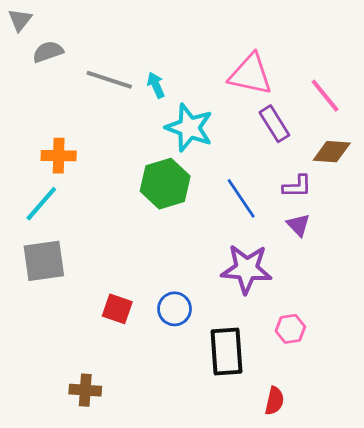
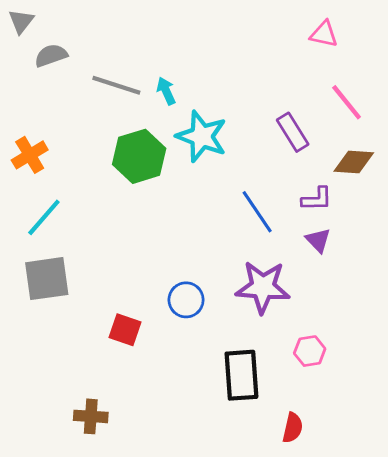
pink triangle: (250, 74) -> (324, 34), moved, size x0.6
orange cross: (59, 156) -> (30, 155), moved, turned -32
green hexagon: (165, 184) -> (139, 156), moved
blue circle: (175, 309) -> (186, 300), moved

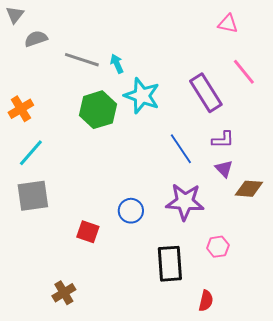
purple rectangle: (293, 132) -> (206, 93), size x1.4
brown diamond: (354, 162) -> (249, 189), moved
brown cross: (91, 416) -> (64, 293), turned -35

